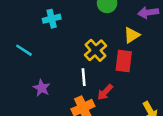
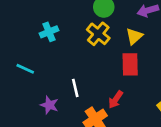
yellow cross: (96, 50) -> (98, 34), moved
white line: (84, 77) -> (75, 88), moved

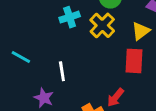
cyan cross: (49, 32) -> (70, 17), moved
white line: (75, 88) -> (62, 71), moved

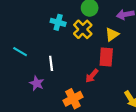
cyan cross: (70, 17) -> (58, 22), turned 32
red arrow: (115, 98) -> (92, 76), moved

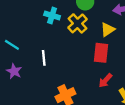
red arrow: (92, 76) -> (105, 81), moved
purple star: (37, 83) -> (14, 71), moved

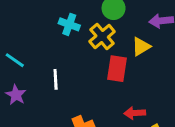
red rectangle: (101, 53) -> (117, 69), moved
red arrow: (105, 81) -> (135, 113), turned 42

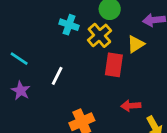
white line: (56, 79) -> (57, 76), turned 30

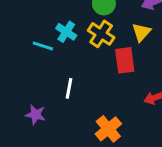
cyan cross: (69, 25) -> (66, 32), turned 30
cyan line: (19, 59) -> (43, 46), moved

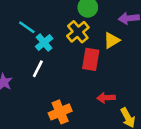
cyan cross: (66, 32) -> (44, 43), moved

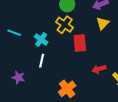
cyan line: (27, 27) -> (14, 33), moved
yellow triangle: (112, 40) -> (103, 23), moved

